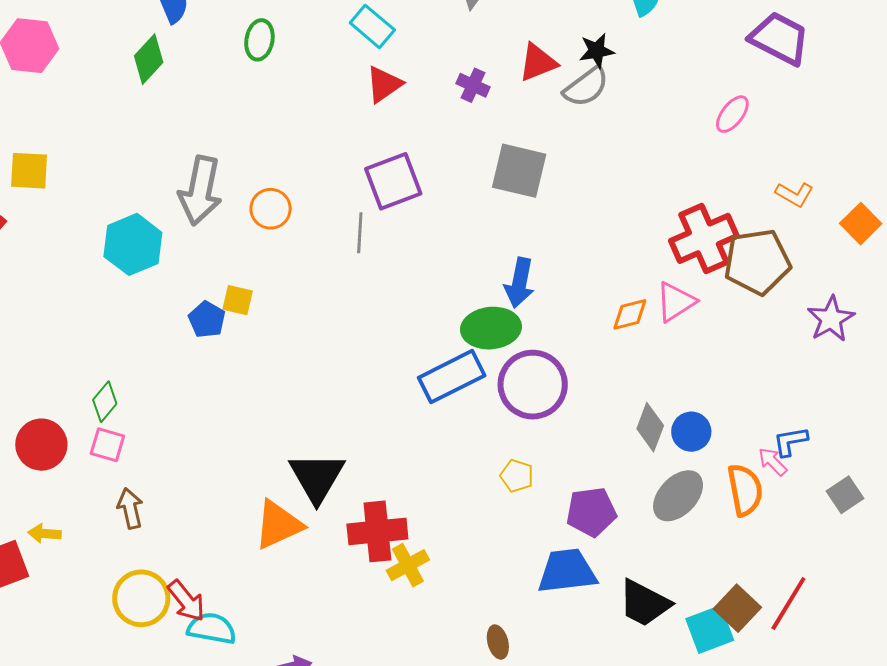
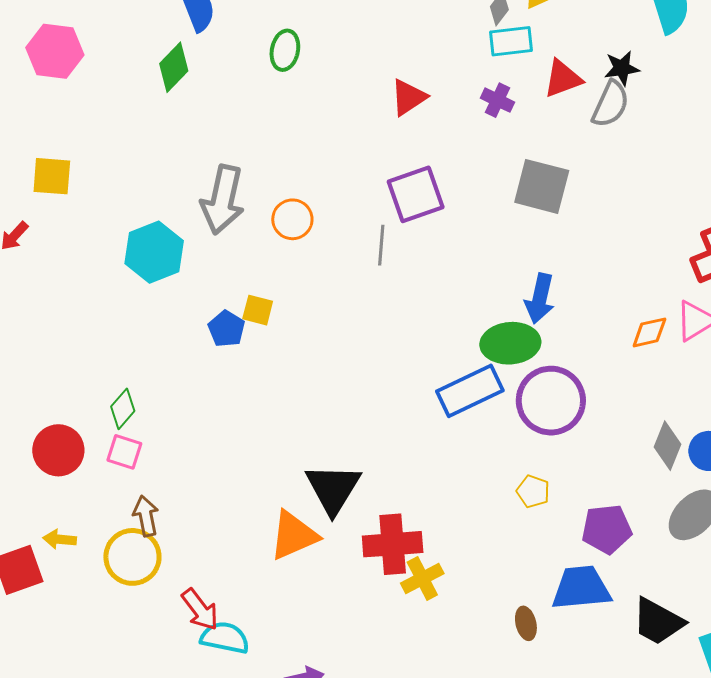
cyan rectangle: (372, 26) -> (511, 41), moved, turned -48
gray semicircle: (586, 87) -> (610, 104), turned -30
yellow circle: (141, 598) -> (132, 557), moved
brown ellipse: (498, 642) -> (526, 623), moved

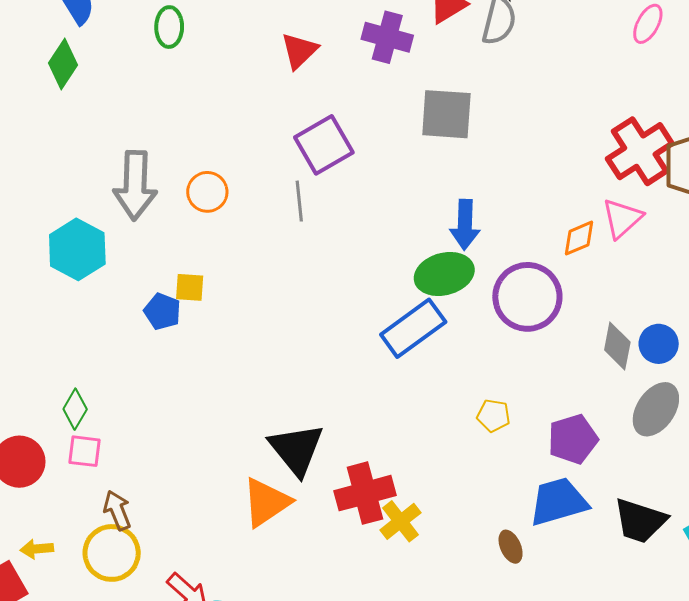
purple cross: (497, 100) -> (387, 37), size x1.5
purple circle: (551, 401) -> (527, 297), moved

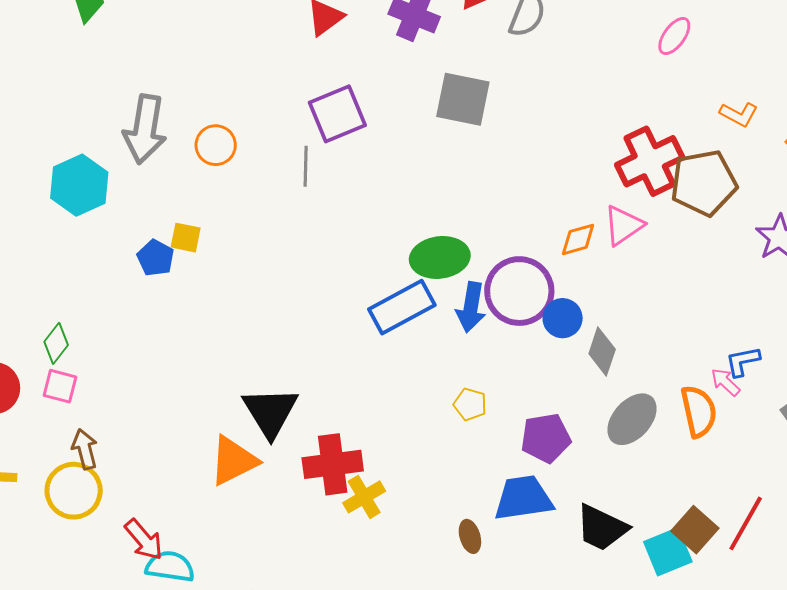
blue arrow: (465, 225) -> (471, 307), moved
blue circle: (659, 344) -> (563, 318), moved

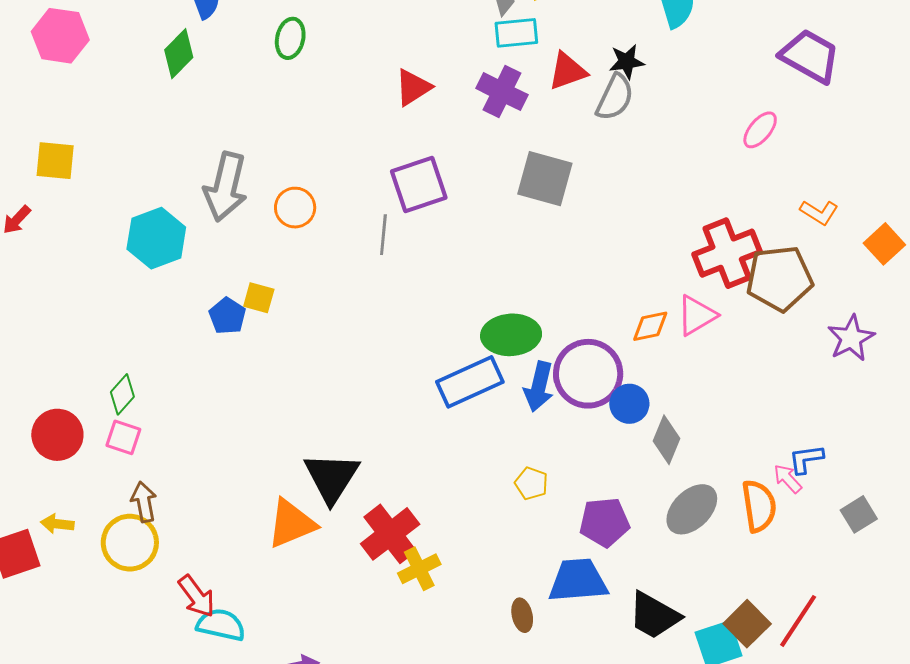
red cross: (333, 464) -> (390, 534), turned -34

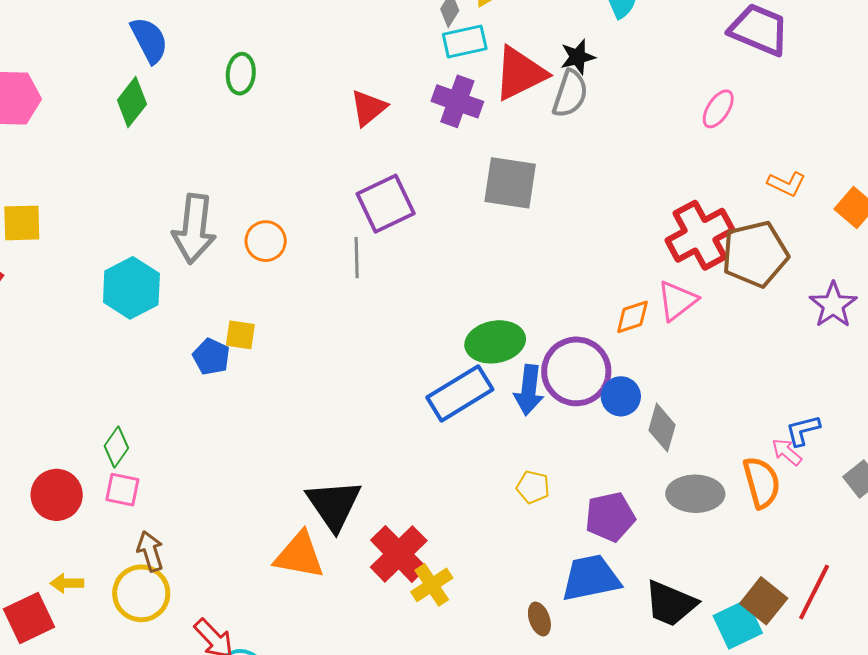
red triangle: (567, 71) -> (520, 73), size x1.4
gray ellipse: (692, 509) -> (695, 494), turned 52
orange triangle: (291, 524) -> (299, 555), turned 40

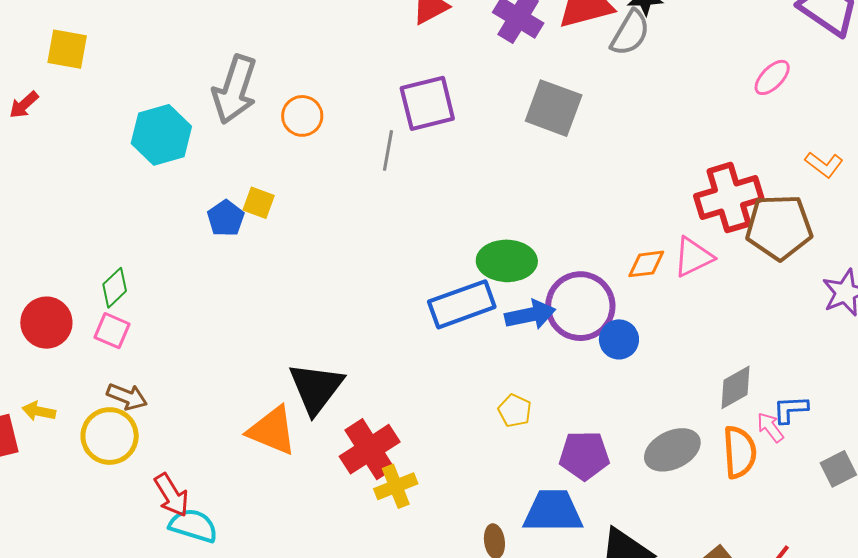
blue arrow: (529, 390) -> (530, 315), turned -120
gray diamond: (662, 428) -> (735, 387), moved, turned 33
gray ellipse: (695, 494) -> (672, 450), turned -38
brown arrow: (150, 551) -> (127, 397), turned 117

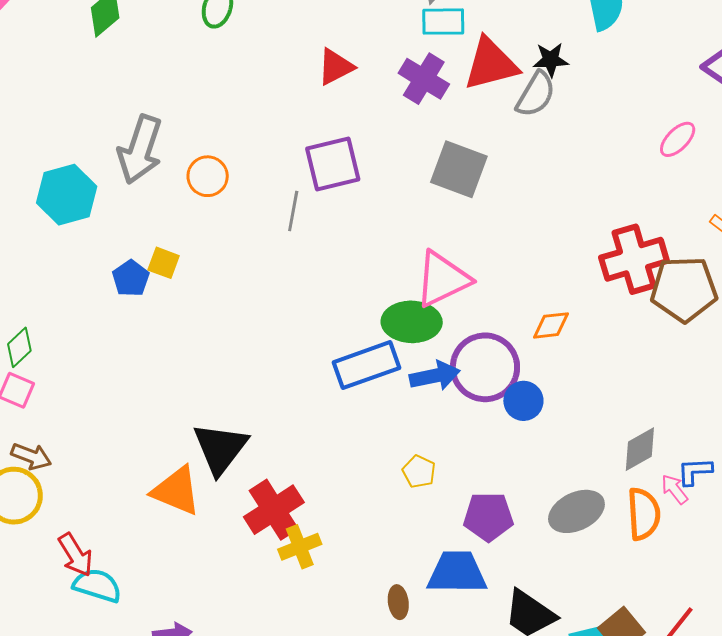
pink triangle: (693, 257) -> (443, 279), moved, size x1.4

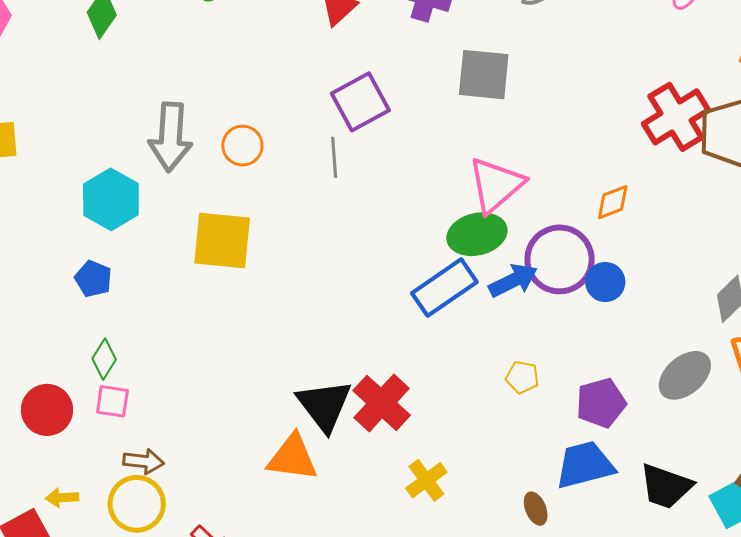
yellow square: (164, 263) -> (222, 241), size x2.0
blue pentagon: (131, 278) -> (93, 279), moved
red cross: (274, 510) -> (382, 403), moved

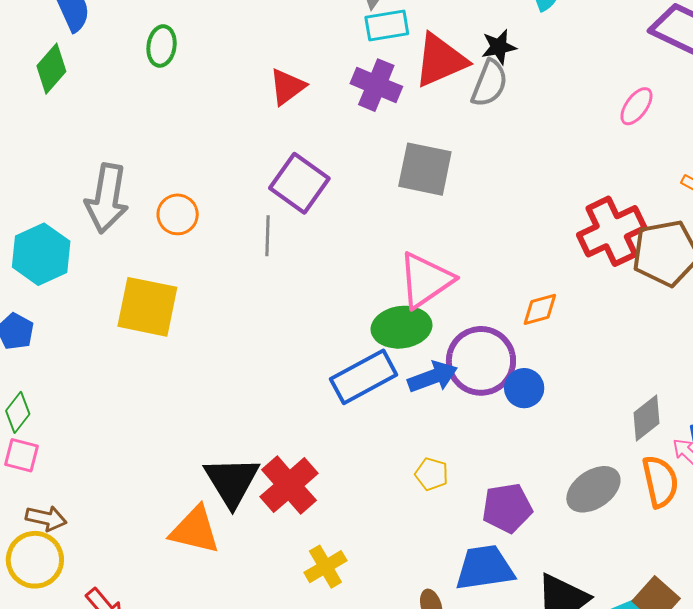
purple square: (360, 102) -> (299, 183), turned -32

